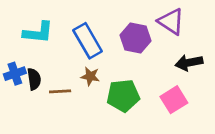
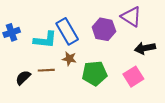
cyan L-shape: (38, 32) -> (45, 40), moved
blue cross: (15, 74) -> (12, 32), moved
black semicircle: (34, 79) -> (23, 78), moved, turned -126

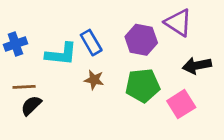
blue rectangle: (67, 31) -> (91, 43), size x0.7
brown line: (46, 70) -> (24, 87), moved
green pentagon: (95, 73) -> (143, 85), moved

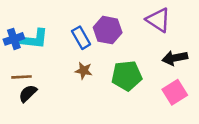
purple hexagon: (141, 40) -> (108, 30), moved
cyan L-shape: (61, 54) -> (34, 39), moved
pink square: (181, 104) -> (175, 92), moved

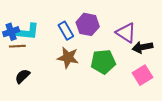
purple triangle: (158, 20) -> (126, 33), moved
brown star: (84, 71) -> (68, 58), size x1.5
brown line: (21, 77) -> (17, 46), moved

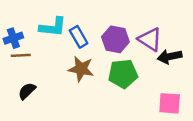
purple hexagon: (88, 24) -> (115, 39), moved
cyan L-shape: (28, 32) -> (53, 27), moved
pink square: (142, 75) -> (170, 103), moved, turned 36

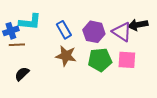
cyan L-shape: (53, 27) -> (30, 22), moved
black arrow: (170, 57) -> (138, 25), moved
pink square: (170, 103) -> (127, 60), moved

